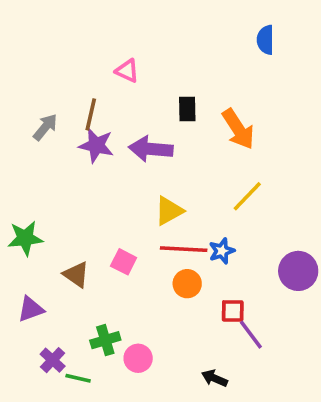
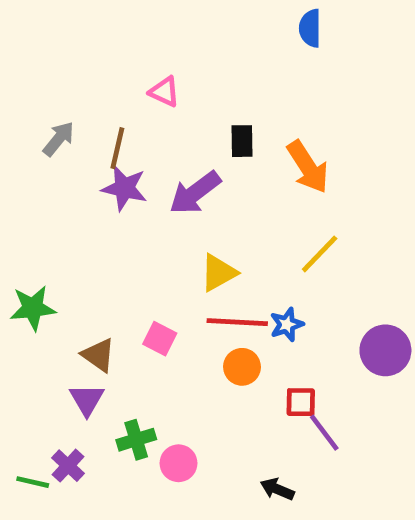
blue semicircle: (265, 40) -> (310, 28), moved
gray arrow: (45, 127) -> (59, 139), moved
purple arrow: (151, 149) -> (195, 193), turned -42
purple triangle: (31, 309) -> (87, 400), moved, turned -40
green line: (78, 378) -> (33, 482), moved

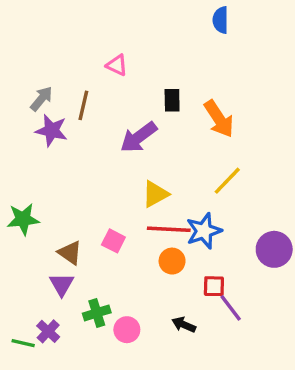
purple star: (124, 188) -> (52, 130), moved
blue star: (287, 325) -> (204, 231), size x1.5
black arrow: (277, 489) -> (184, 325), moved

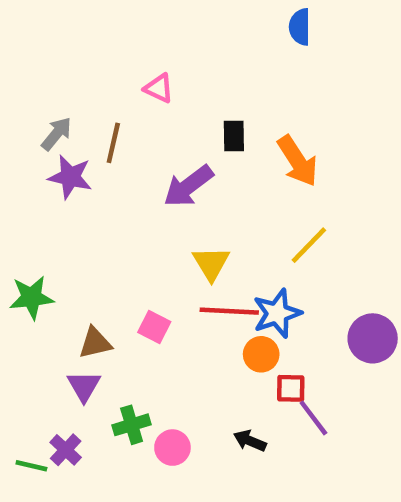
yellow triangle: (155, 194) -> (211, 263), turned -32
brown triangle: (70, 253) -> (95, 343), turned -48
orange circle: (172, 261) -> (261, 354), moved

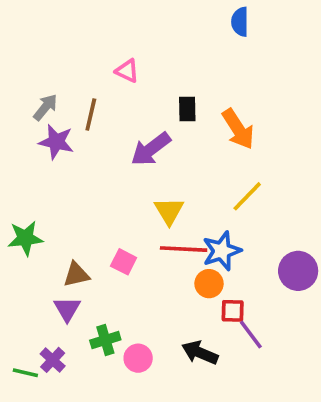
black arrow: (250, 441) -> (200, 353), size x1.4

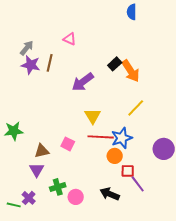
gray arrow: (45, 107) -> (27, 48), moved
black rectangle: (187, 109) -> (115, 64), moved, turned 48
purple star: (56, 142) -> (31, 65), moved

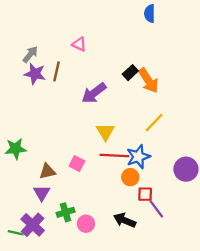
purple cross: (29, 198) -> (33, 225), size x1.5

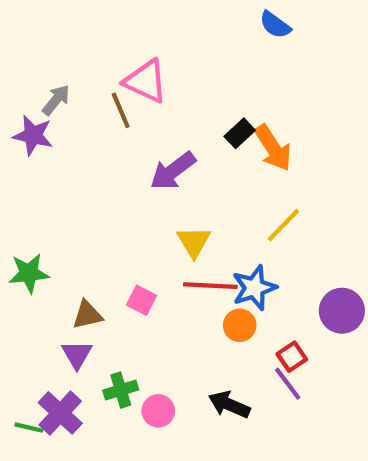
blue semicircle: (150, 14) -> (275, 25), turned -54
pink triangle: (79, 44) -> (146, 81), size x1.6
brown line: (56, 71) -> (121, 110), moved, turned -36
purple star: (35, 74) -> (33, 135), moved
red square: (145, 194) -> (292, 357), moved, turned -35

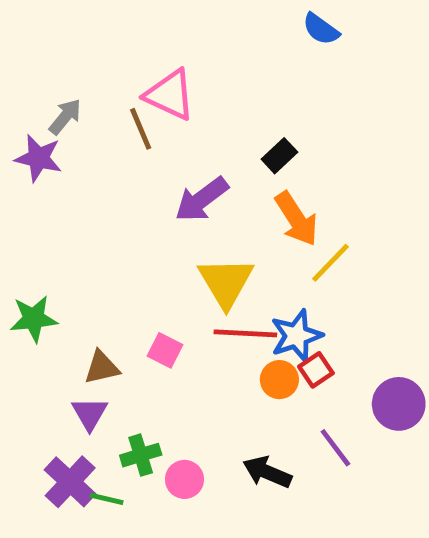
orange arrow: (273, 148) -> (296, 219), moved
yellow triangle: (194, 242) -> (226, 282), size x1.4
purple circle: (342, 311) -> (399, 404), moved
red square: (292, 357) -> (316, 370), moved
green line: (29, 428) -> (107, 499), moved

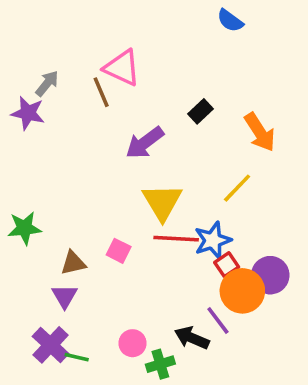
orange arrow: (296, 219) -> (260, 132), moved
orange circle: (279, 380) -> (242, 291), moved, size x1.6
purple circle: (399, 404) -> (270, 275), moved
purple line: (335, 448) -> (218, 321), moved
green cross: (141, 455) -> (160, 364), moved

